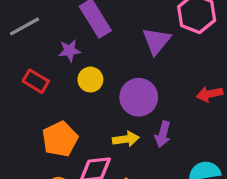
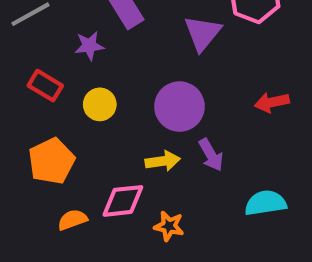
yellow circle: (90, 80) -> (100, 104), moved
purple arrow: (163, 134) -> (211, 155), turned -45
orange pentagon: (60, 139) -> (52, 161), moved

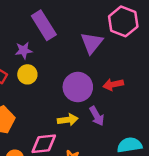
red arrow: (272, 102) -> (113, 84), moved
yellow circle: (100, 104) -> (27, 74), moved

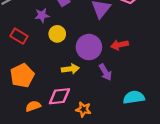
yellow circle: (27, 74) -> (57, 34), moved
yellow arrow: (68, 120) -> (70, 69), moved

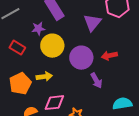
yellow circle: (57, 34) -> (52, 46), size x1.5
yellow arrow: (70, 69) -> (44, 77), moved

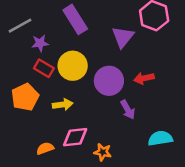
purple star: (38, 29) -> (40, 43), moved
red rectangle: (17, 48) -> (44, 68), moved
orange pentagon: (20, 84) -> (25, 97), moved

